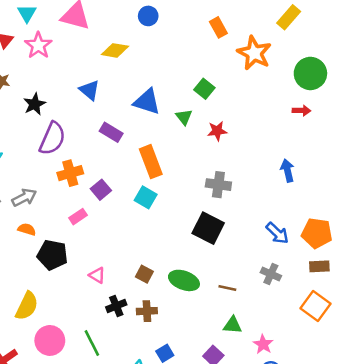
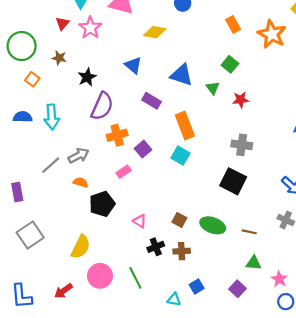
orange rectangle: (218, 27) -> (233, 25), moved
black pentagon: (52, 255) -> (102, 204), turned -30

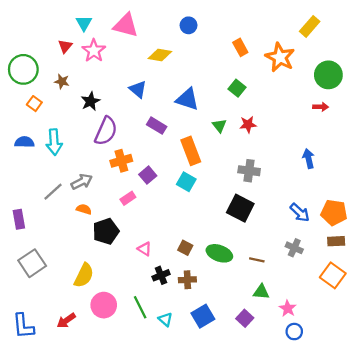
green triangle: (213, 88) -> (219, 126), moved
blue square: (197, 287) -> (203, 316), size x1.5
cyan triangle: (174, 299) -> (165, 319), moved, turned 32

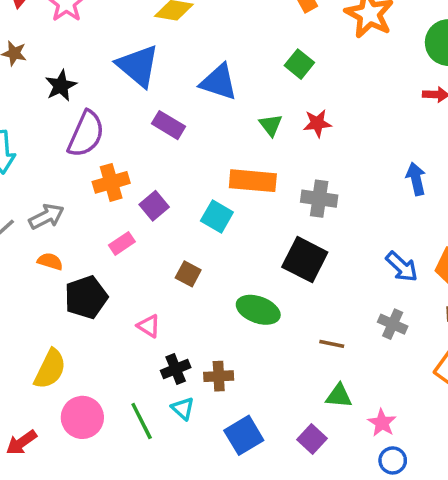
blue triangle: (138, 89) -> (138, 66), size x1.5
orange rectangle: (191, 151) -> (253, 181), moved, turned -64
brown square: (185, 248) -> (188, 274), moved
green ellipse: (219, 253) -> (258, 310), moved
cyan triangle: (165, 319) -> (183, 408), moved

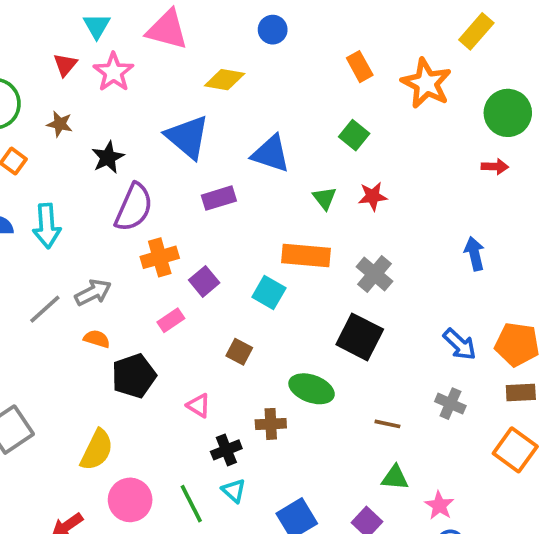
purple rectangle: (168, 125) -> (219, 198), turned -48
gray cross: (319, 199) -> (374, 274), turned 32
brown cross: (219, 376) -> (271, 424), moved

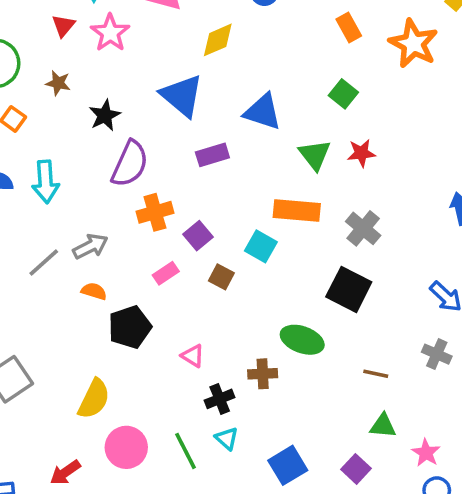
yellow diamond: (225, 80) -> (218, 40), turned -33
green triangle: (324, 198) -> (315, 155), size x1.4
brown square: (239, 352) -> (221, 277), moved

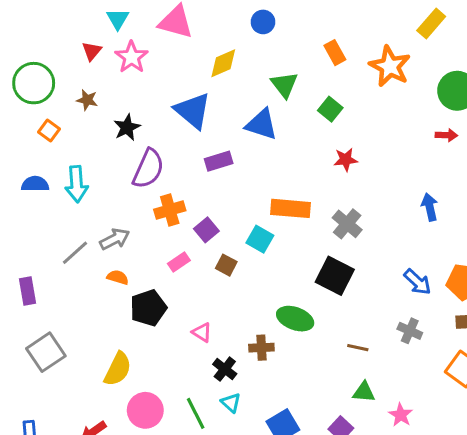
green triangle: (315, 155) -> (284, 85), moved
black cross: (220, 399) -> (225, 369), turned -30

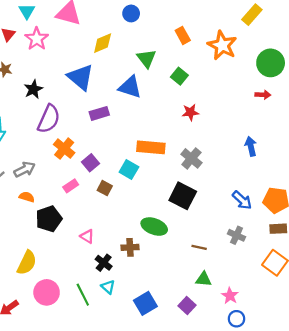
orange cross: (170, 210) -> (64, 149), turned -35

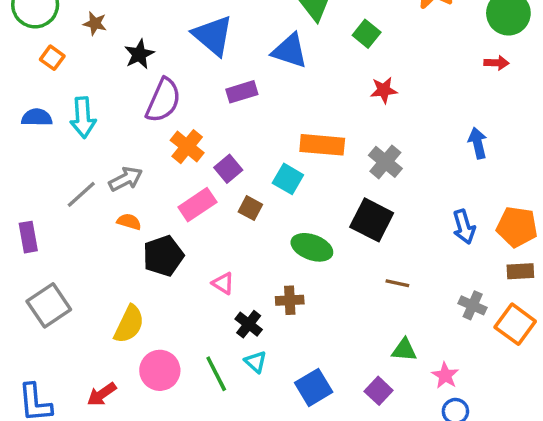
pink rectangle: (71, 186) -> (197, 205), size x1.5
blue arrow: (242, 200) -> (464, 227), turned 30
green ellipse: (154, 227) -> (312, 247), moved
gray cross: (237, 235) -> (473, 305), moved
brown line: (199, 247) -> (397, 283), moved

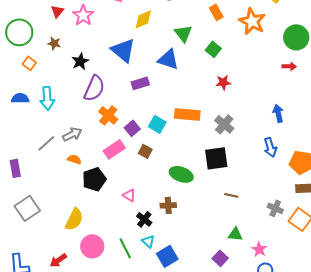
cyan square: (288, 179) -> (157, 124), moved
black square: (372, 220) -> (216, 158), turned -35
blue arrow: (464, 227) -> (270, 147), moved
blue square: (314, 387) -> (167, 256), moved

